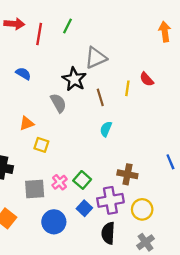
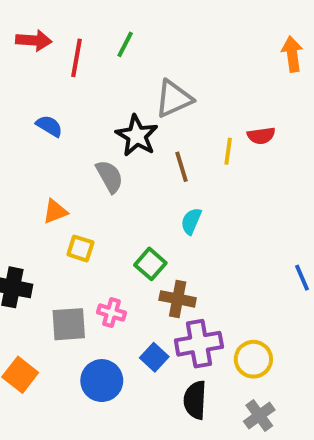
red semicircle: (147, 79) -> (261, 136), turned -56
brown cross: (127, 174) -> (178, 299), moved
green square: (82, 180) -> (150, 264), moved
pink cross: (60, 182) -> (111, 313), turned -35

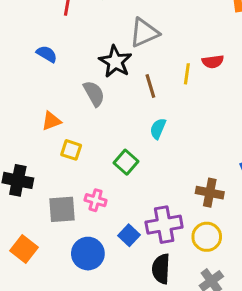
brown cross: (178, 299) -> (210, 193), moved

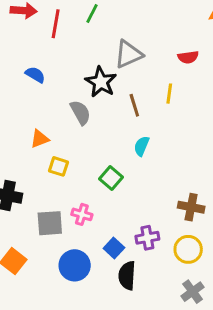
red semicircle: (213, 62) -> (188, 57), moved
purple cross: (164, 225) -> (147, 238), size x0.7
black semicircle: (161, 269) -> (127, 276), moved

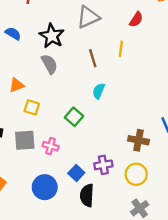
red semicircle: (188, 57) -> (136, 19), turned -49
black star: (101, 82) -> (52, 36), moved
gray square: (50, 223) -> (25, 140), moved

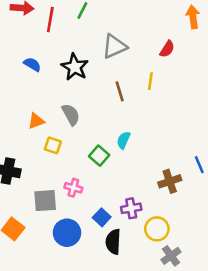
gray semicircle: (49, 64) -> (71, 115), moved
cyan semicircle: (99, 91) -> (123, 140), moved
gray square: (25, 140) -> (45, 201), moved
brown cross: (139, 140) -> (170, 181), turned -30
yellow circle: (136, 174) -> (157, 229), moved

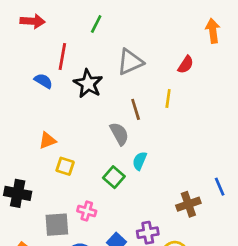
red line: (50, 19) -> (62, 56), moved
gray semicircle: (71, 115) -> (119, 134), moved

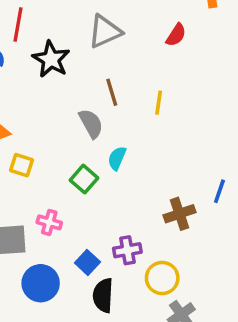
yellow line: (168, 99) -> (159, 103), moved
blue line: (220, 187) -> (219, 191), turned 42

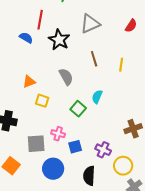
gray semicircle: (91, 123) -> (66, 77), moved
purple cross: (127, 250) -> (103, 150), turned 35
blue square: (87, 262) -> (75, 147), moved, turned 32

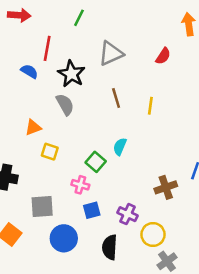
gray semicircle: (66, 77) -> (65, 104), moved
pink cross: (58, 134) -> (80, 185), moved

